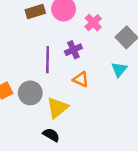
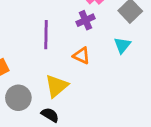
purple cross: (73, 50) -> (85, 20), moved
gray circle: (30, 93) -> (18, 98), moved

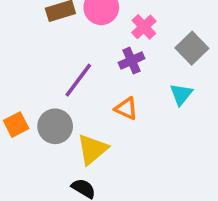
purple line: (46, 35) -> (78, 80), turned 36
gray circle: (18, 98) -> (55, 126), moved

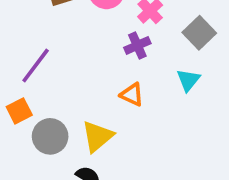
purple line: (78, 80) -> (36, 65), moved
gray circle: (55, 126) -> (50, 136), moved

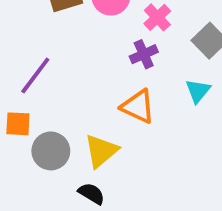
orange triangle: (132, 95) -> (138, 106), size x1.4
orange square: (19, 111) -> (18, 124), turned 30

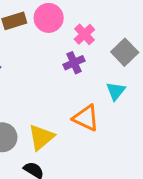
orange triangle: (138, 106) -> (86, 118), moved

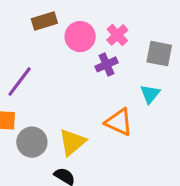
pink circle: (49, 18) -> (80, 37), moved
gray square: (125, 52) -> (159, 54), turned -35

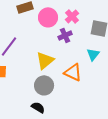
gray circle: (32, 142) -> (44, 85), moved
yellow triangle: (72, 142) -> (45, 60), moved

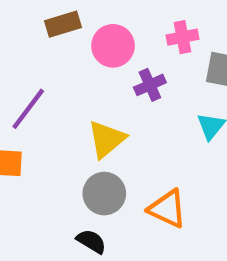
pink cross: (72, 16) -> (183, 37), moved, turned 32
orange triangle: (73, 72) -> (167, 209), moved

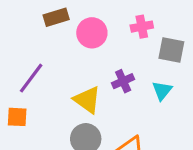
purple cross: (150, 85) -> (123, 81), moved
yellow triangle: (106, 139) -> (87, 100), turned -44

